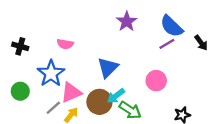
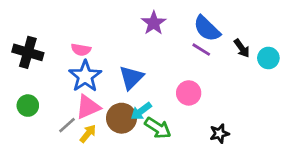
purple line: (167, 44) -> (201, 50), turned 63
black cross: (20, 46) -> (28, 52), size x1.5
blue star: (51, 73) -> (85, 76), moved

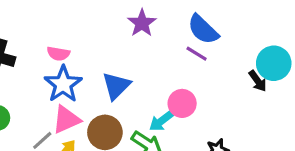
black arrow: (242, 48) -> (258, 81), moved
cyan circle: (268, 58) -> (274, 63), size x1.4
cyan arrow: (141, 111) -> (161, 121), moved

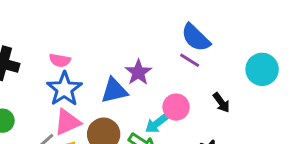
purple star: (142, 23) -> (138, 72), moved
black arrow: (258, 81) -> (221, 103), moved
blue triangle: (116, 86) -> (114, 90), turned 32

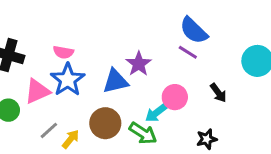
pink triangle: (67, 122) -> (37, 91), moved

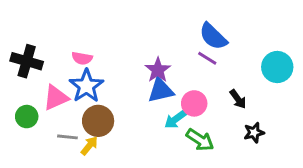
blue triangle: (115, 81) -> (161, 90), moved
brown circle: (105, 123) -> (98, 121), moved
gray line: (49, 130) -> (67, 137), turned 48
green arrow: (143, 133) -> (200, 140), moved
black star: (207, 139) -> (254, 133), moved

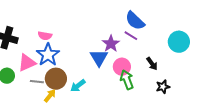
purple star: (158, 70) -> (111, 44), moved
blue triangle: (161, 90) -> (99, 58), turned -48
cyan arrow: (175, 119) -> (78, 86), moved
gray line: (67, 137) -> (37, 82), moved
green arrow: (200, 140) -> (127, 80), moved, turned -144

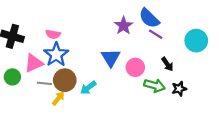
purple line: (131, 36) -> (156, 34), moved
purple star: (111, 44) -> (124, 26), moved
green arrow: (127, 80) -> (155, 85), moved, turned 126

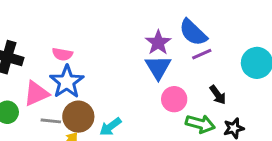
purple line: (156, 34) -> (202, 54), turned -56
blue triangle: (111, 58) -> (158, 67), moved

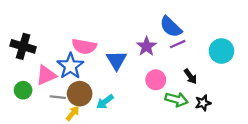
purple star: (158, 43) -> (147, 46), moved
pink semicircle: (62, 54) -> (84, 46), moved, size x1.5
blue triangle: (158, 67) -> (117, 60), moved

